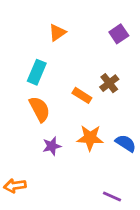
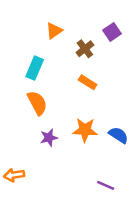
brown cross: (109, 83) -> (85, 49), moved
orange rectangle: (82, 95) -> (88, 82), moved

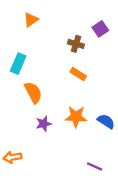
orange triangle: (54, 31) -> (31, 20), moved
brown cross: (85, 49) -> (76, 44), turned -35
cyan rectangle: (35, 68) -> (18, 64), moved

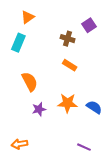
cyan rectangle: (18, 64) -> (18, 43), moved
orange arrow: (12, 157) -> (19, 144), moved

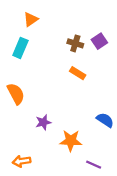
purple square: (89, 25) -> (99, 41), moved
orange semicircle: (30, 82) -> (16, 94), moved
orange star: (68, 103) -> (71, 141), moved

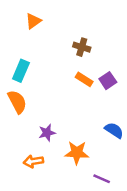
purple square: (99, 41) -> (108, 81), moved
cyan rectangle: (20, 48) -> (21, 71), moved
orange arrow: (22, 161) -> (33, 161), moved

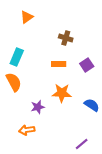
orange rectangle: (84, 79) -> (59, 64), moved, turned -32
orange star: (77, 153) -> (62, 93), moved
purple line: (102, 179) -> (82, 144), turned -64

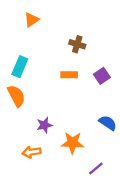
orange star: (62, 93) -> (73, 143), moved

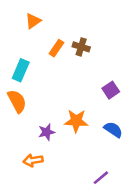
orange rectangle: (69, 75) -> (56, 48), moved, turned -56
purple square: (102, 76) -> (111, 90), moved
orange star: (73, 143) -> (76, 121), moved

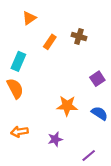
brown cross: (81, 47) -> (79, 36), moved
purple star: (47, 132) -> (55, 139), moved
orange arrow: (33, 160) -> (19, 132), moved

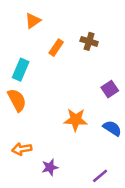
purple star: (55, 139) -> (50, 167), moved

